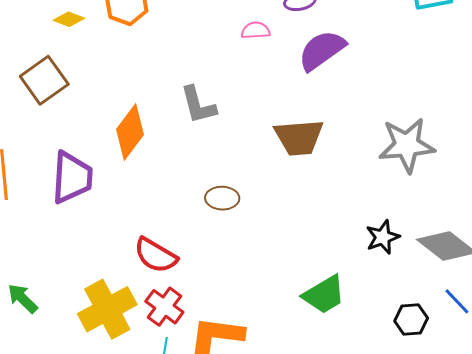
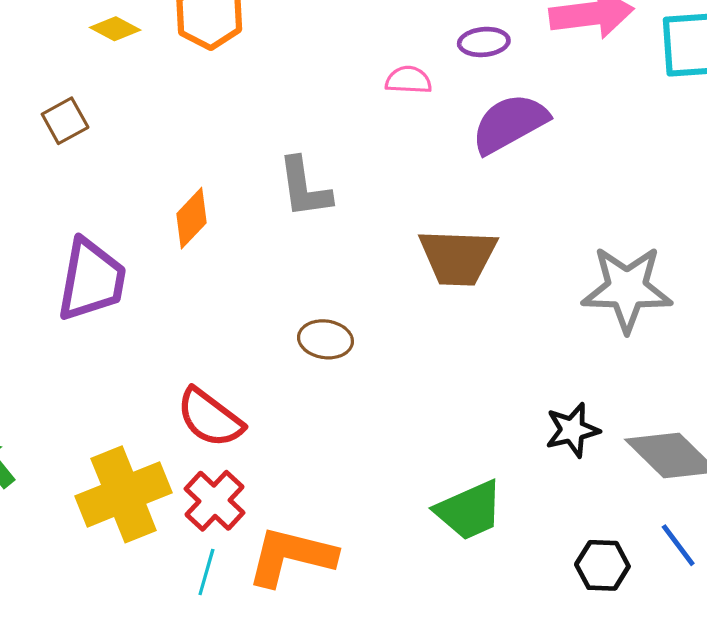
brown square: (44, 80) -> (65, 121), size x0.6
orange diamond: (130, 132) -> (192, 218), size x0.7

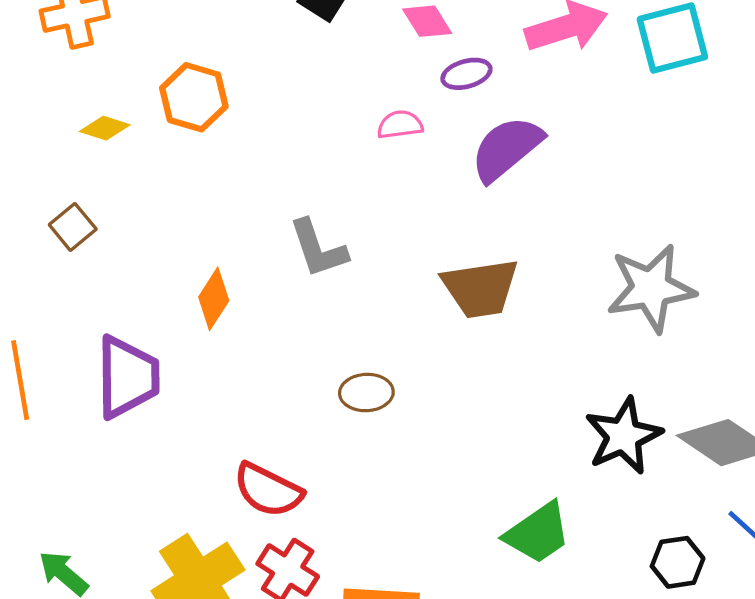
black star: (572, 430) -> (623, 436), size x1.4

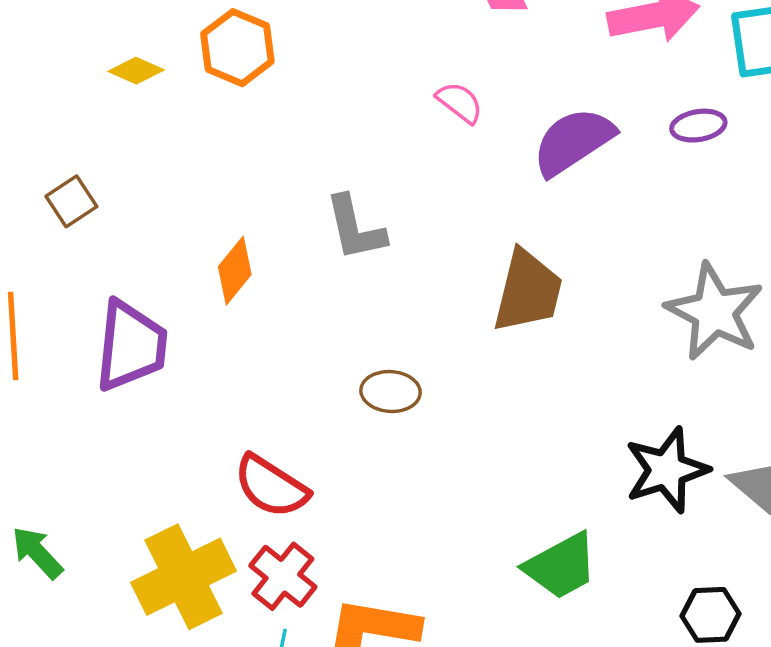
purple ellipse: (466, 74) -> (698, 126), moved
pink semicircle: (400, 125) -> (460, 102), turned 39
brown square: (73, 227) -> (71, 201), moved
brown trapezoid: (480, 288) -> (528, 291), turned -74
gray star: (651, 288) -> (714, 312), turned 30

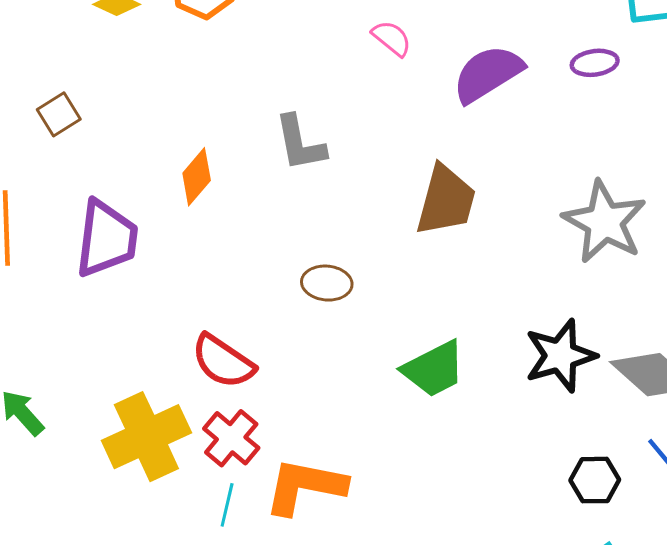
green trapezoid: (561, 566) -> (434, 369), moved

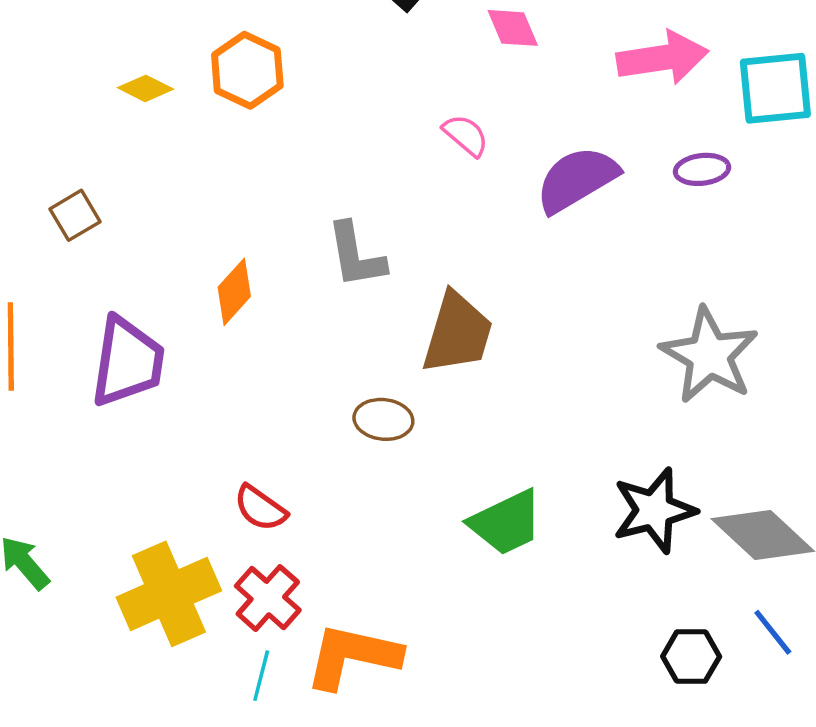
brown trapezoid: (446, 200) -> (457, 333), moved
red semicircle: (223, 361) -> (260, 508), size x0.7

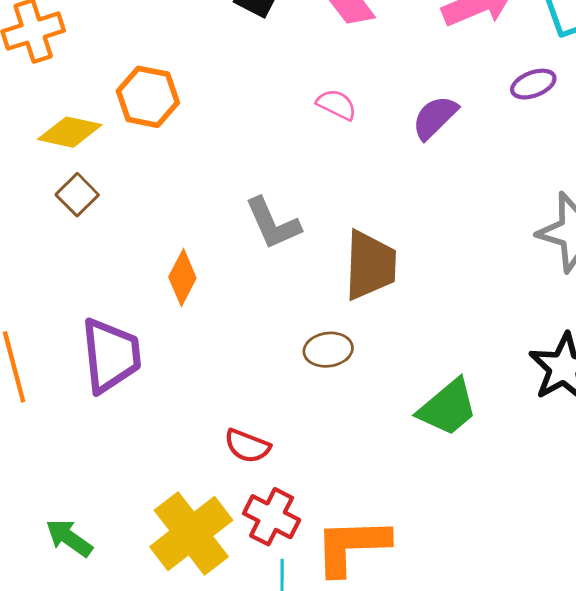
yellow diamond: (146, 88) -> (70, 132), size x1.4
purple semicircle: (577, 179) -> (435, 117), size x0.7
brown square: (75, 215) -> (77, 195), moved

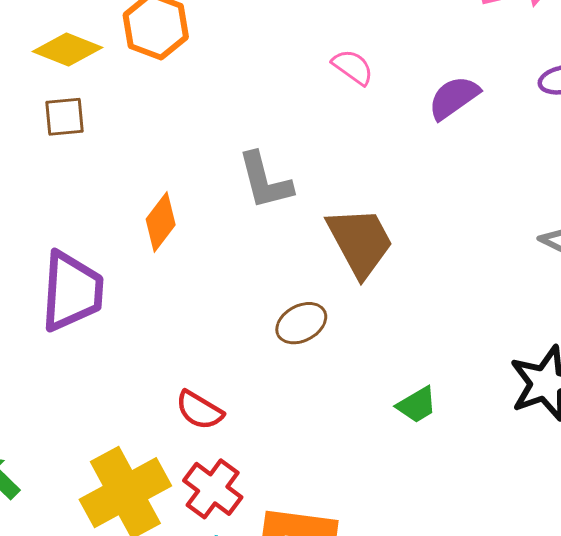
brown square: (77, 195) -> (64, 117), turned 30
brown trapezoid: (370, 265) -> (360, 242), turned -40
brown ellipse: (328, 350) -> (301, 323), turned -30
green trapezoid: (448, 408) -> (417, 405), size x0.6

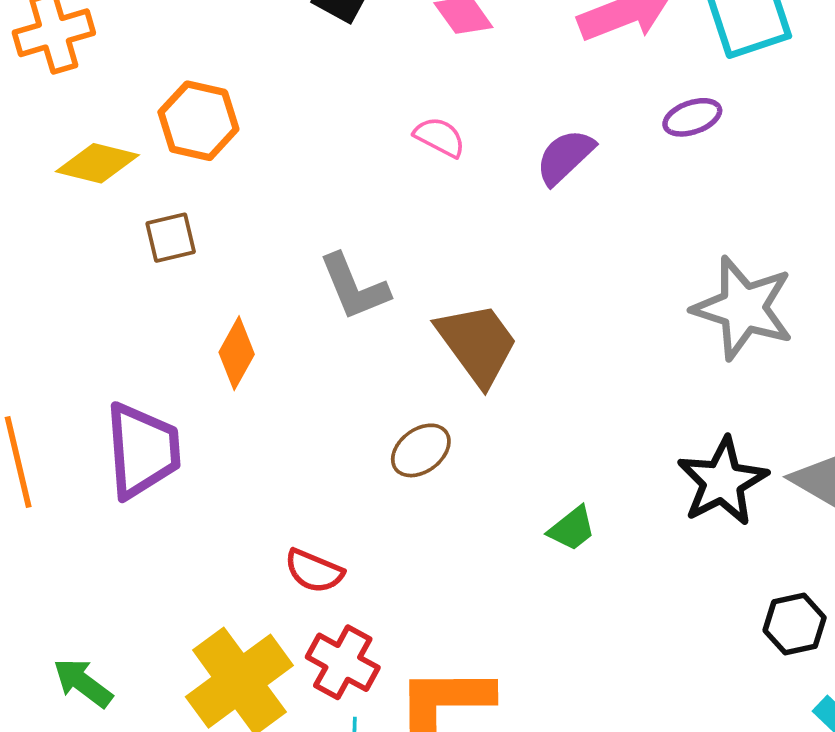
brown square: (64, 117) -> (171, 238), moved

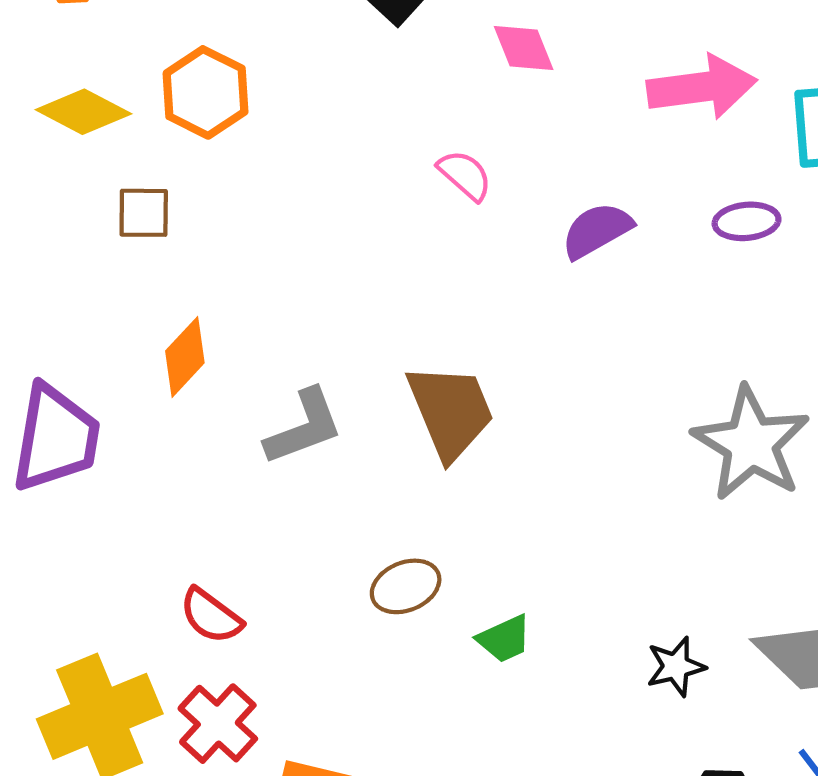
gray L-shape: (354, 287) -> (304, 427), moved, turned -102
brown ellipse: (421, 450) -> (406, 586), moved
black star: (722, 481) -> (676, 667), moved, size x0.6

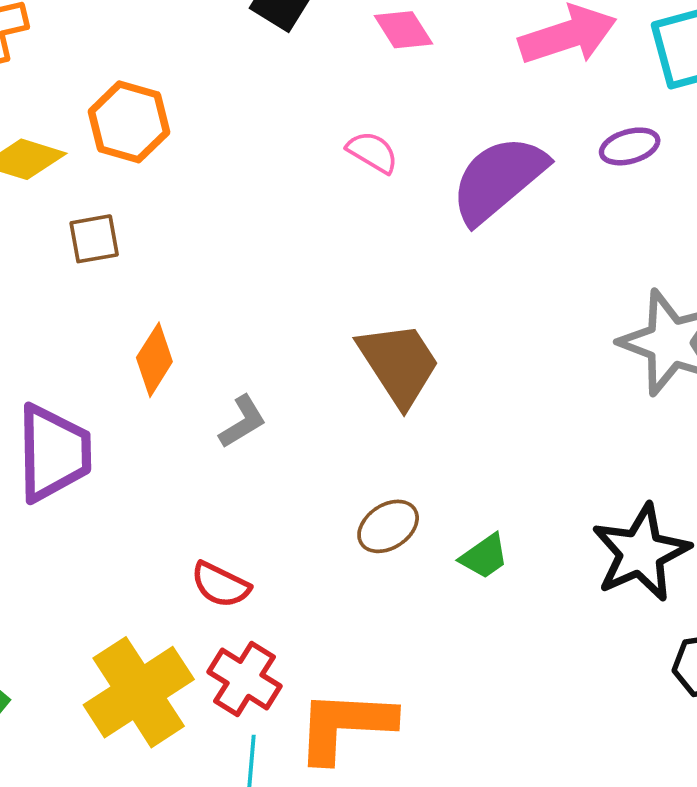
purple semicircle: (597, 230) -> (498, 179), size x1.6
gray L-shape: (304, 427) -> (243, 422), moved, size x0.7
black star: (676, 667) -> (641, 553), size x1.8

